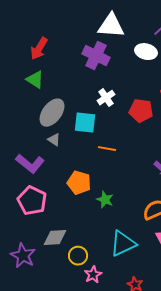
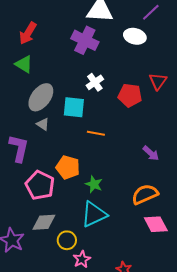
purple L-shape: (30, 164) -> (19, 148), turned -116
pink pentagon: (32, 201) -> (40, 185), moved
cyan triangle: (123, 244) -> (94, 214), moved

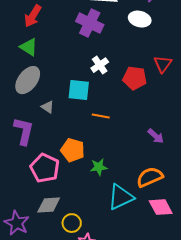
gray ellipse: (41, 97) -> (28, 80), moved
green star: (94, 184) -> (99, 167), turned -30
cyan triangle: (94, 214) -> (121, 197), moved

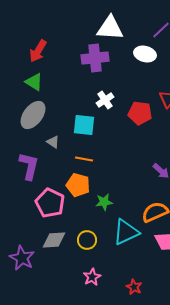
purple cross: (90, 23) -> (95, 58), turned -32
orange line: (101, 116) -> (84, 159), moved
yellow circle: (72, 223) -> (87, 240), moved

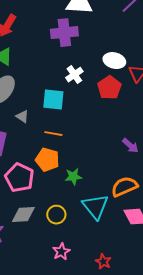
white ellipse: (145, 54) -> (114, 61), moved
red pentagon: (140, 113) -> (109, 88), turned 30
cyan triangle: (126, 232) -> (95, 207), turned -44

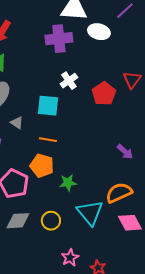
white ellipse: (114, 61) -> (99, 32), moved
pink star: (61, 252) -> (70, 258), moved

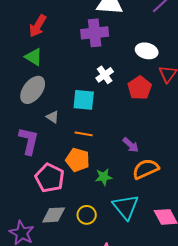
white ellipse: (99, 32) -> (147, 51), moved
purple arrow: (125, 152) -> (131, 145), moved
orange semicircle: (119, 193) -> (146, 169), moved

